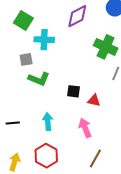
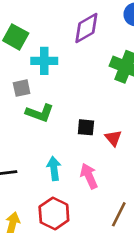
red triangle: (94, 100) -> (113, 138), turned 40
pink arrow: (85, 128) -> (89, 176), moved

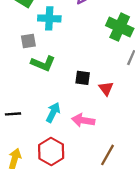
cyan arrow: (54, 169) -> (53, 112), turned 30
pink arrow: (89, 176) -> (83, 120), turned -60

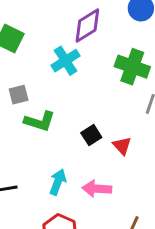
cyan cross: (49, 18) -> (65, 61), moved, turned -30
black square: (83, 78) -> (91, 135), turned -35

